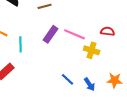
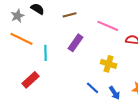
pink line: (75, 34) -> (108, 26), moved
yellow cross: (92, 50) -> (109, 64), moved

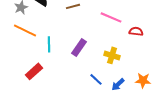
purple rectangle: (76, 43) -> (79, 47), moved
blue arrow: (115, 93) -> (118, 84), turned 80

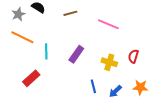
red semicircle: (136, 31) -> (133, 56), moved, turned -80
blue line: (96, 79) -> (93, 86), turned 32

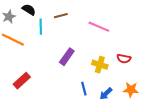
cyan line: (46, 51) -> (41, 27), moved
red semicircle: (133, 56) -> (124, 59), turned -96

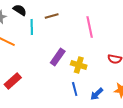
pink line: (99, 27) -> (90, 27), turned 55
yellow cross: (100, 65) -> (79, 65), moved

